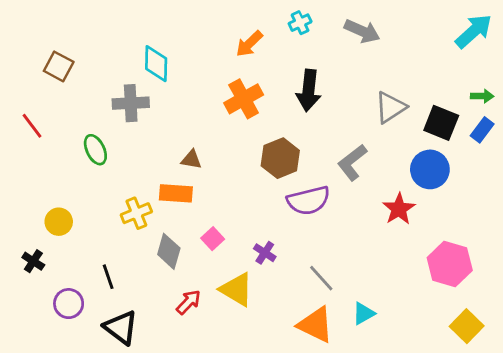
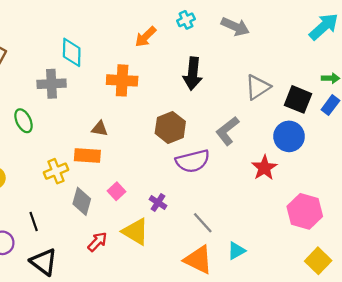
orange cross: (244, 99) -> (122, 80), moved, turned 32

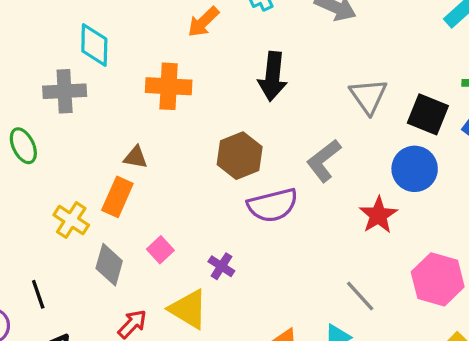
gray triangle: (258, 87) -> (368, 96), turned -32
orange rectangle: (87, 155) -> (117, 197), turned -70
yellow cross: (56, 171) -> (71, 220), turned -35
gray line: (203, 223) -> (360, 296), moved

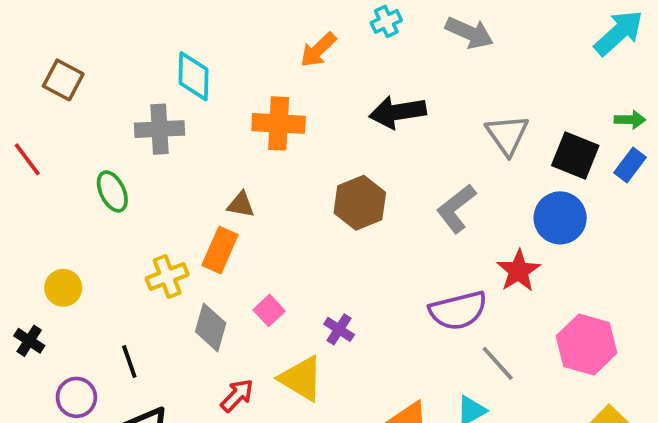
black arrow: (273, 76) -> (398, 112), turned 75
purple semicircle: (273, 205) -> (458, 310), moved
yellow cross: (71, 220) -> (167, 276), turned 36

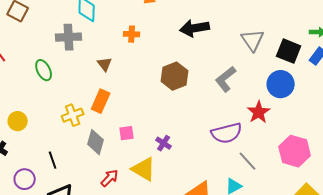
orange cross: (279, 123) -> (132, 34), size x0.6
brown triangle: (241, 205) -> (105, 64), moved, turned 42
pink square: (269, 310) -> (127, 133), turned 35

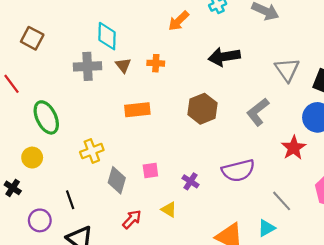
brown triangle: (105, 64) -> (123, 65), moved
green ellipse: (44, 70) -> (46, 117), moved, size x1.4
orange rectangle: (101, 101) -> (137, 110), moved, turned 60
purple semicircle: (227, 133) -> (238, 171), moved
yellow triangle: (144, 169) -> (169, 210), size x0.6

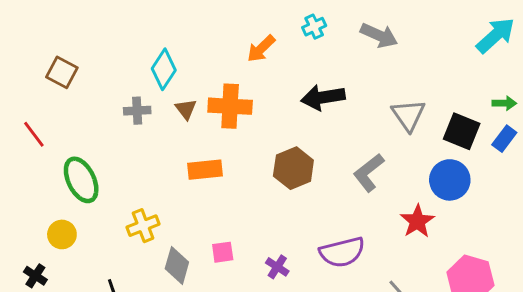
cyan diamond: (107, 36) -> (164, 69), turned 32
orange cross: (156, 63) -> (230, 106), size x1.8
gray cross: (87, 66) -> (137, 111), size x0.7

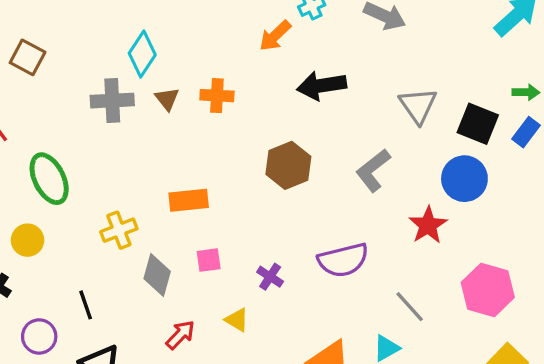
orange arrow: (261, 49) -> (275, 36), moved
orange cross: (230, 106) -> (217, 96), size x0.7
gray cross: (137, 111) -> (112, 101), size x1.4
orange rectangle: (205, 170) -> (189, 200), moved

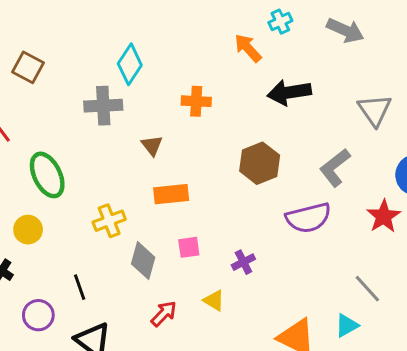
orange arrow: (275, 36) -> (248, 48), turned 92
brown triangle: (167, 99) -> (152, 145), moved
purple semicircle: (343, 260) -> (308, 218), moved
purple cross: (270, 277) -> (243, 262), turned 30

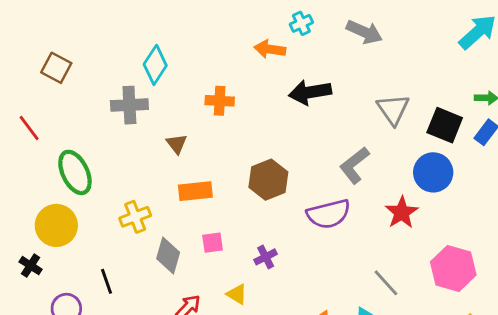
orange arrow: (248, 48) -> (270, 49), turned -40
brown hexagon: (260, 163) -> (268, 180), moved
yellow circle: (28, 230) -> (56, 225), size x1.5

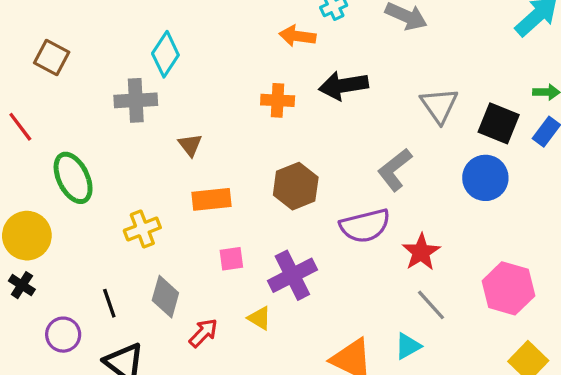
orange cross: (220, 101) -> (278, 100), moved
red star: (402, 213) -> (421, 252), moved
yellow circle: (56, 225) -> (27, 236), moved
gray diamond: (168, 256) -> (165, 297), moved
purple cross: (266, 257) -> (292, 275), size x1.8

